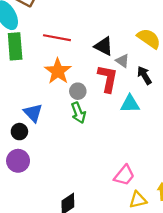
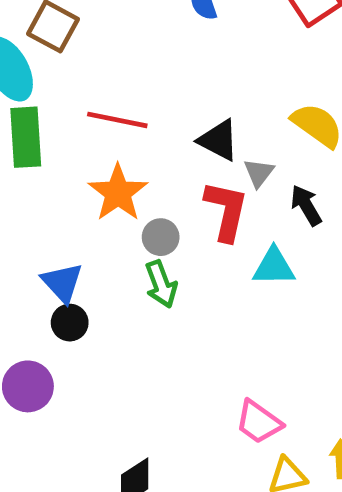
gray triangle: (122, 61) -> (259, 173), turned 32
black circle: (19, 132) -> (70, 323), moved
pink trapezoid: (124, 175) -> (259, 422), turned 85

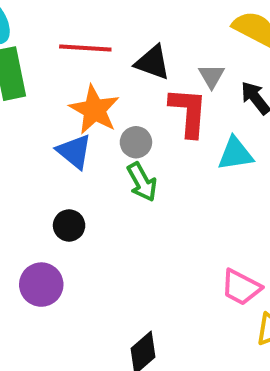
black triangle: (219, 140) -> (153, 62), moved
blue triangle: (62, 283) -> (74, 151), moved

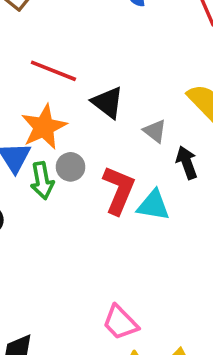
gray triangle: (212, 76) -> (155, 131), turned -40
red L-shape: (188, 112) -> (119, 190), moved
green arrow: (142, 182) -> (42, 181), moved

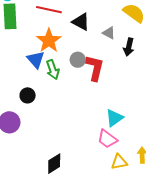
black arrow: (187, 163) -> (129, 47), turned -138
gray circle: (71, 167) -> (78, 60), moved
cyan triangle: (153, 205) -> (114, 118), moved, turned -36

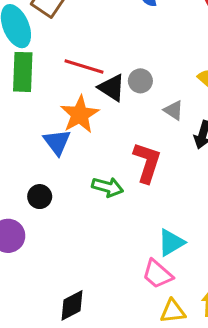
black triangle: (81, 22) -> (112, 88), moved
gray circle: (78, 60) -> (140, 81), moved
green arrow: (53, 70) -> (108, 187), moved, turned -60

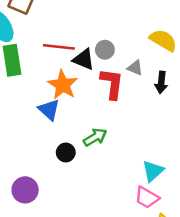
red L-shape: (147, 163) -> (112, 84), moved
green arrow: (108, 187) -> (95, 137), turned -35
black circle: (40, 197) -> (66, 152), moved

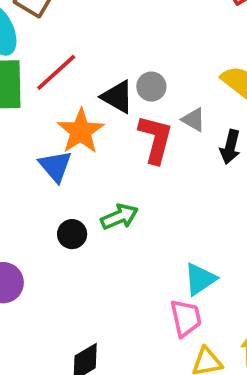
red line: (59, 47) -> (56, 72), moved, turned -56
pink trapezoid: (147, 198) -> (186, 318), turned -140

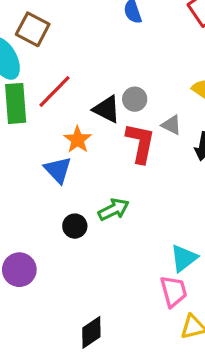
orange star: (81, 131) -> (78, 140), size x0.7

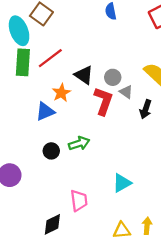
gray circle: (135, 99) -> (113, 77), moved
blue triangle: (58, 170) -> (45, 111), turned 42
pink trapezoid: (174, 291) -> (79, 201), moved

